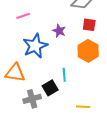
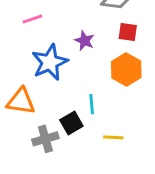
yellow line: (83, 107) -> (113, 137), moved

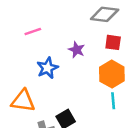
blue star: (50, 62) -> (47, 68), size x0.7
cyan line: (92, 104) -> (113, 101), moved

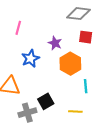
pink line: (33, 31) -> (18, 28), turned -56
orange hexagon: (112, 74) -> (70, 64), moved

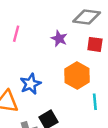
purple star: (55, 43) -> (59, 39), moved
blue star: (30, 58) -> (30, 84), moved

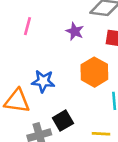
blue star: (30, 84) -> (43, 81), turned 30

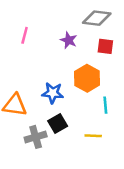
blue star: (43, 81) -> (53, 93), moved

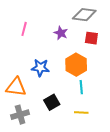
blue star: (53, 93) -> (40, 68), moved
cyan line: (105, 105) -> (81, 87), moved
gray cross: (36, 137) -> (20, 115), moved

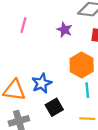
blue star: (40, 68) -> (42, 83), moved, turned -30

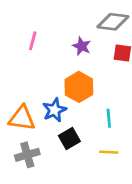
orange hexagon: (82, 65) -> (79, 87), moved

